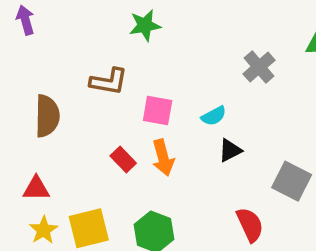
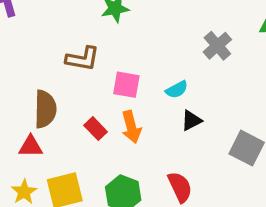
brown semicircle: (47, 116) -> (45, 109), moved
red triangle: (36, 188) -> (31, 146), moved
red semicircle: (250, 225) -> (180, 187), moved

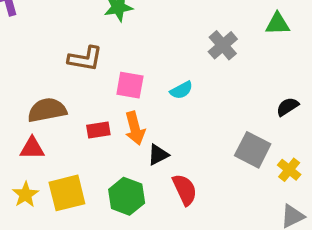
brown semicircle: (45, 109) -> (47, 110), turned -102
black triangle: (191, 120) -> (158, 155), moved
red rectangle: (96, 129) -> (98, 130), turned -55

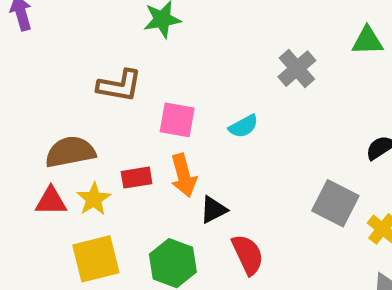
yellow star: (25, 195) -> (94, 199), moved

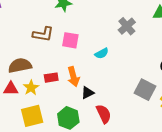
pink square: (177, 120) -> (70, 40), moved

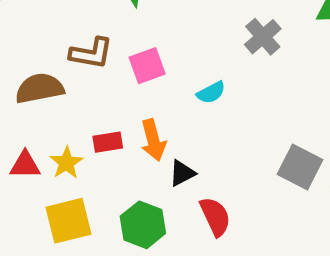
pink square: (70, 40) -> (147, 66), turned -30
brown semicircle: (20, 65) -> (40, 88), moved

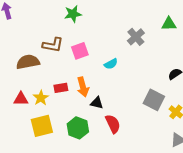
black triangle: (182, 173) -> (97, 103), turned 40

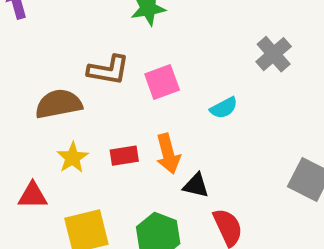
yellow star: (41, 98) -> (72, 158), moved
red triangle: (21, 99) -> (33, 195), moved

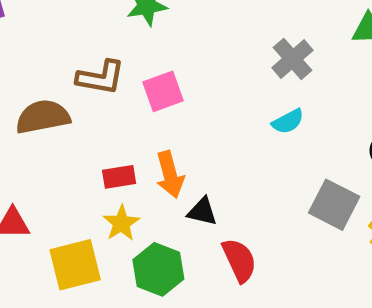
cyan semicircle: (224, 108) -> (288, 121), moved
yellow star: (72, 158) -> (121, 223), moved

